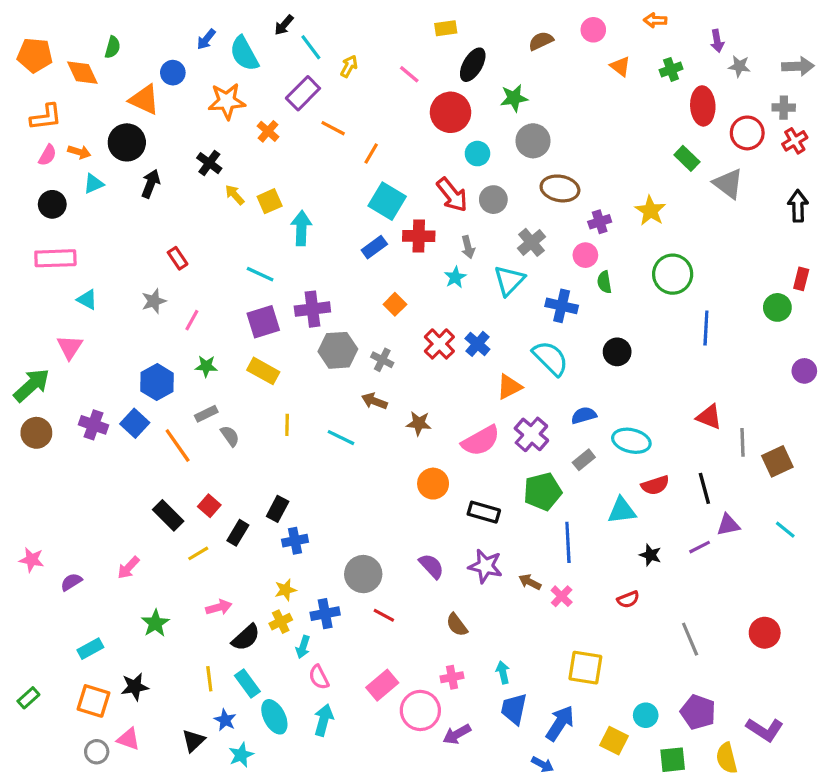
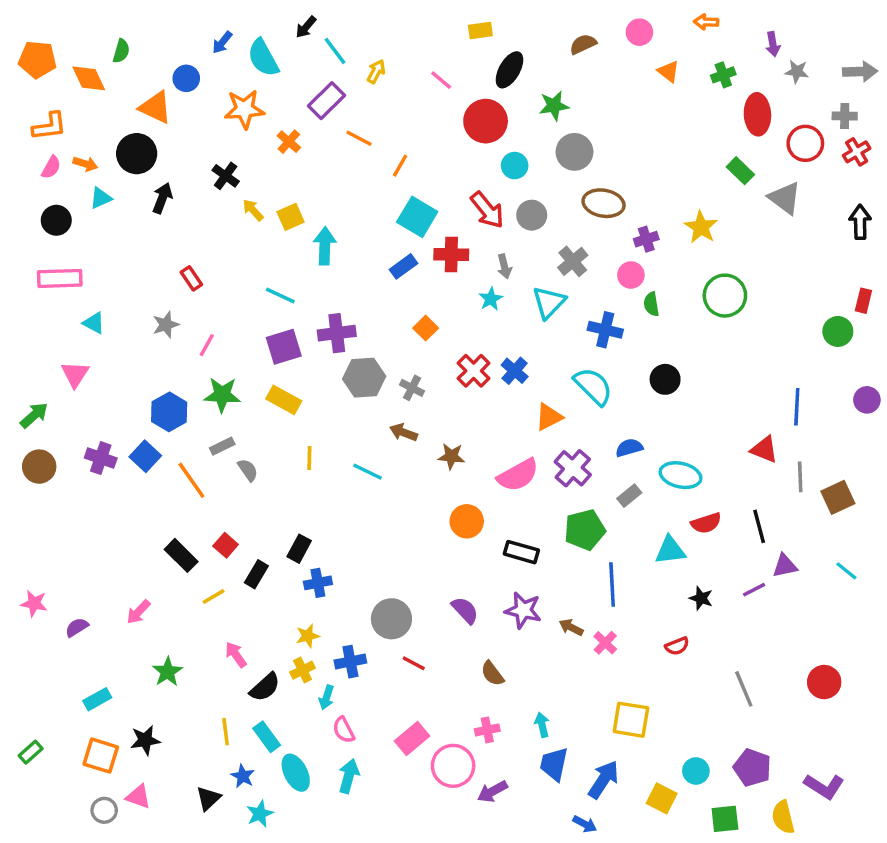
blue line: (706, 328) -> (797, 407), moved
green star: (206, 366) -> (222, 395), size x1.5
green arrow: (32, 385) -> (34, 415), size x0.7
pink arrow: (219, 607) -> (236, 655), turned -110

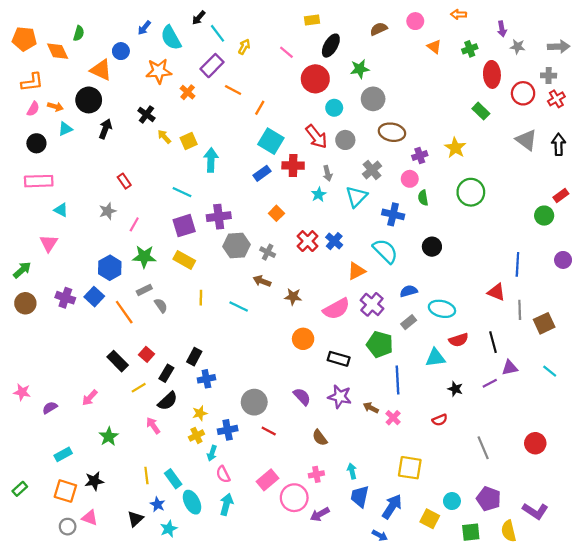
gray triangle: (785, 198) -> (526, 140), moved
red rectangle: (863, 301) -> (561, 196), turned 40
green pentagon: (585, 530) -> (380, 344), turned 30
black semicircle: (265, 687) -> (168, 401), moved

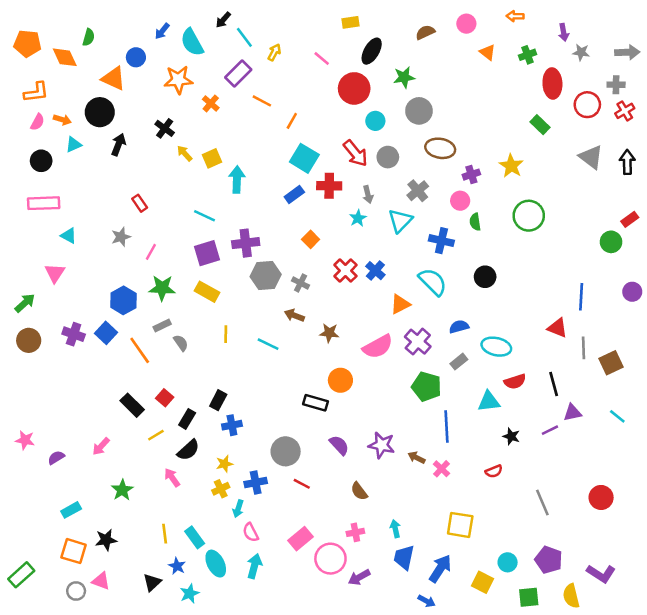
black rectangle: (339, 359) -> (315, 403), moved
green rectangle: (20, 489) -> (21, 575), moved, size x1.5

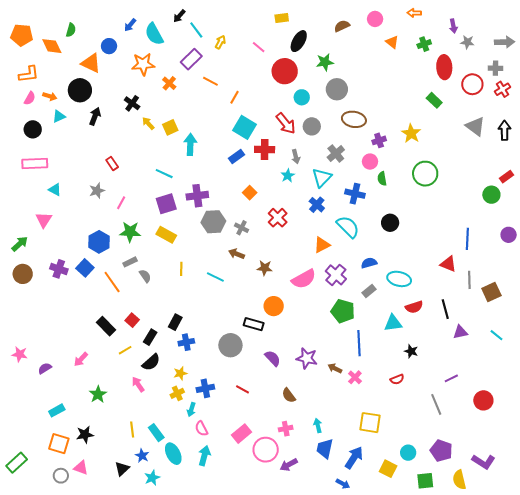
blue cross: (375, 271) -> (317, 205), moved
purple line: (550, 430) -> (451, 378), moved
gray circle: (286, 451) -> (230, 345), moved

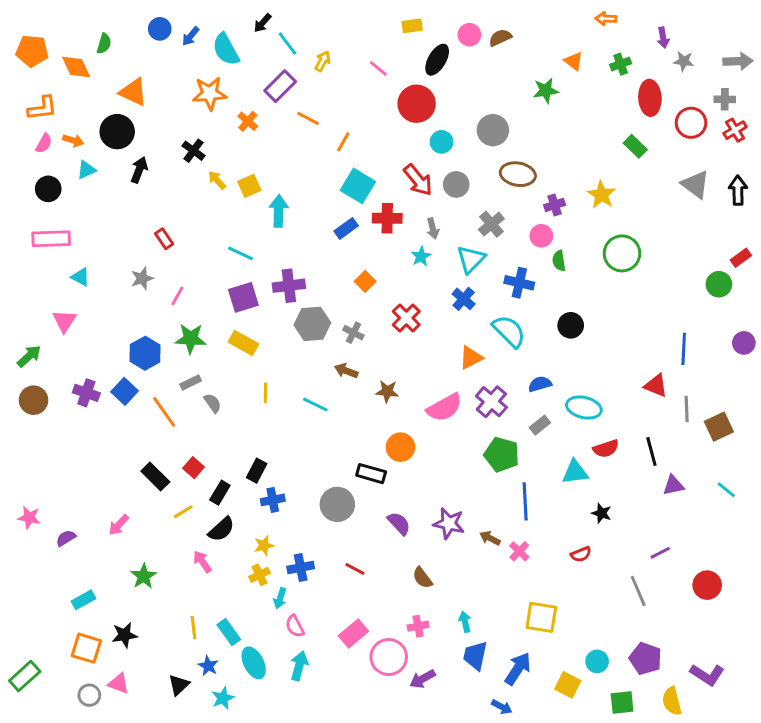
pink circle: (375, 19) -> (469, 35), moved
blue circle: (109, 46) -> (160, 29), moved
green star: (325, 62) -> (546, 91), moved

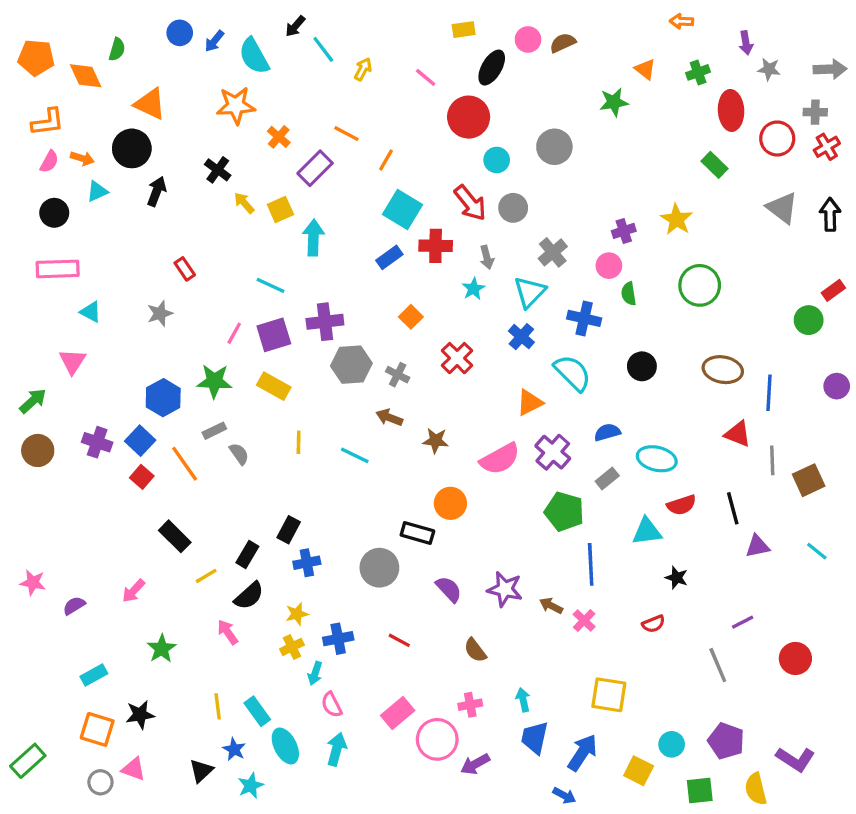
purple rectangle: (280, 86) -> (315, 168), moved
brown ellipse: (518, 174) -> (723, 370), moved
pink line: (177, 296) -> (234, 333), moved
red square: (193, 468) -> (142, 477), moved

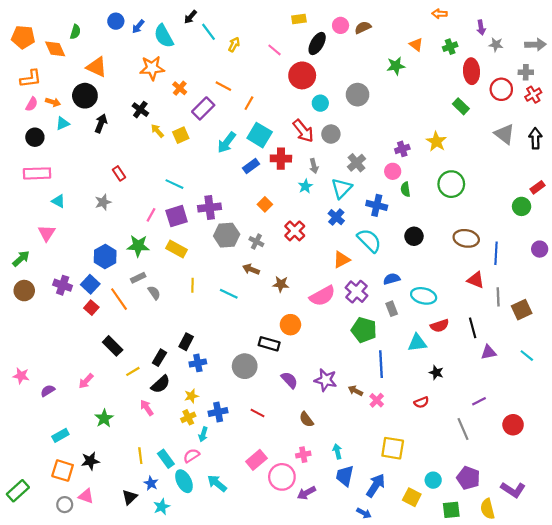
cyan arrow: (313, 238) -> (227, 143), moved, turned -145
gray rectangle: (607, 479) -> (392, 309), turned -72
pink semicircle: (332, 705) -> (191, 456), moved, turned 84
cyan arrow: (337, 749) -> (217, 483), turned -66

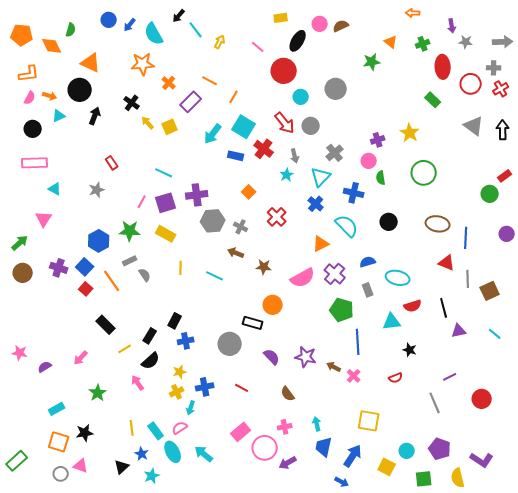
red cross: (281, 159) -> (264, 149), turned 36
blue rectangle: (251, 166) -> (236, 156), turned 49

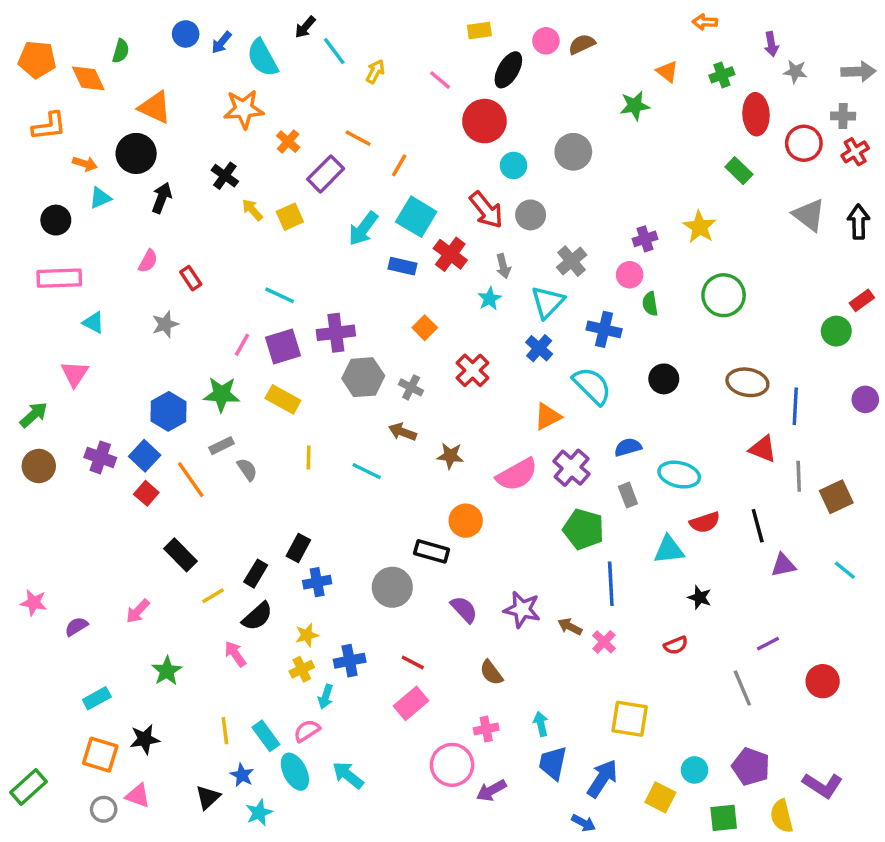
pink semicircle: (30, 98) -> (148, 261), moved
pink rectangle: (241, 432) -> (411, 703), moved

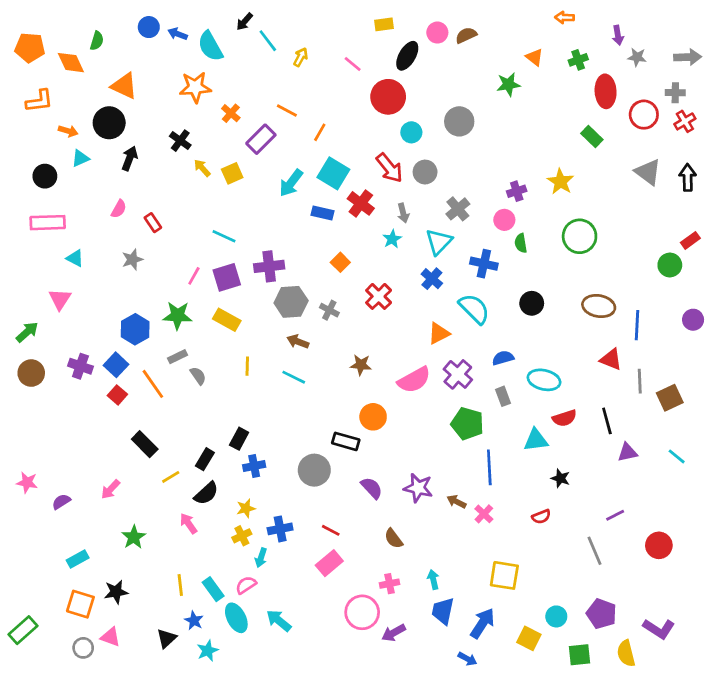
blue arrow: (221, 42) -> (178, 34), turned 72
brown arrow: (403, 432) -> (298, 342), moved

